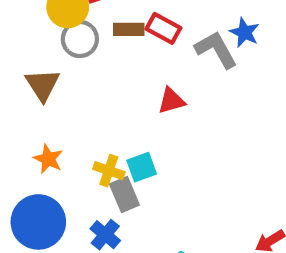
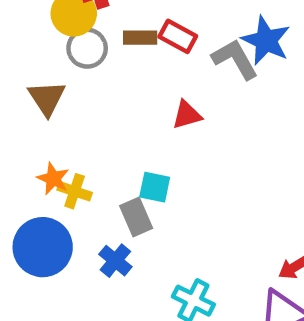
blue star: (245, 32) -> (266, 41), size x1.5
cyan square: (142, 167) -> (155, 187), turned 32
yellow cross: (109, 171) -> (75, 191), moved

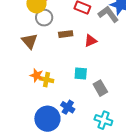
brown rectangle: (140, 38) -> (66, 34), moved
gray rectangle: (136, 217) -> (100, 88), moved
blue circle: (43, 247) -> (47, 119), moved

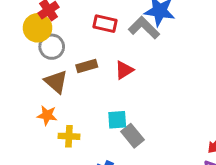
brown triangle: (30, 41) -> (56, 82), moved
orange star: (37, 75) -> (47, 115), moved
gray rectangle: (100, 88) -> (132, 136), moved

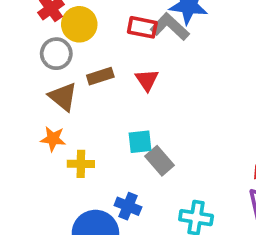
red rectangle: (105, 24) -> (142, 27), moved
yellow circle: (37, 28) -> (79, 24), moved
red triangle: (124, 70) -> (147, 80), turned -30

